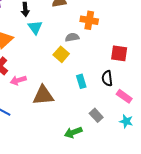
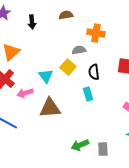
cyan triangle: (35, 27) -> (46, 76), moved
black semicircle: (107, 78) -> (94, 72), moved
gray rectangle: (96, 115) -> (103, 149), moved, turned 40

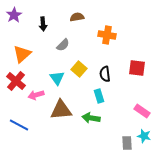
gray semicircle: (79, 50) -> (63, 45), moved, turned 144
green arrow: (80, 145) -> (91, 118), moved, turned 30
gray rectangle: (103, 149) -> (127, 143), moved

